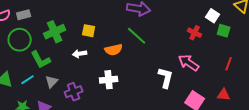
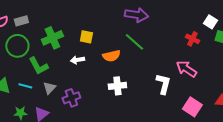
cyan line: (28, 80) -> (25, 86), turned 48
white cross: (109, 80) -> (117, 86), moved

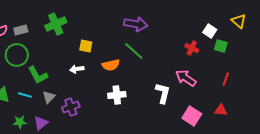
green cross: (52, 38) -> (56, 24), moved

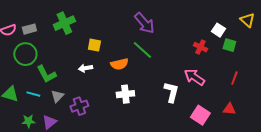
purple arrow: (136, 24) -> (144, 23), turned 40

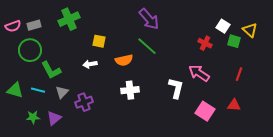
yellow triangle: (247, 20) -> (250, 30), moved

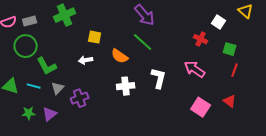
yellow triangle: (250, 30) -> (246, 11), moved
green square: (234, 41) -> (230, 49), moved
orange semicircle: (124, 60) -> (120, 56), turned 48
white L-shape: (176, 88) -> (159, 78), moved
red triangle: (234, 105) -> (230, 101), turned 32

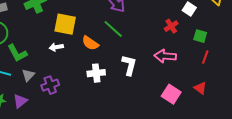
yellow square: (95, 37) -> (65, 24), size x1.6
red cross: (201, 39) -> (171, 26), turned 32
pink arrow: (195, 69) -> (165, 56), turned -30

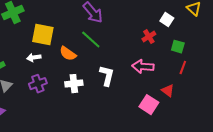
purple cross: (50, 85) -> (38, 84), moved
red triangle: (200, 88) -> (168, 91), moved

